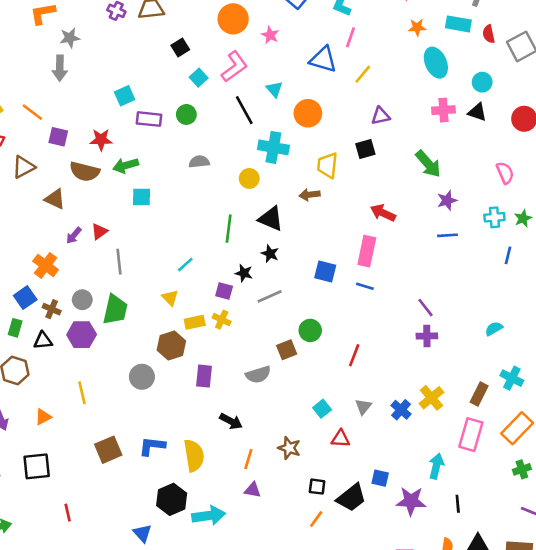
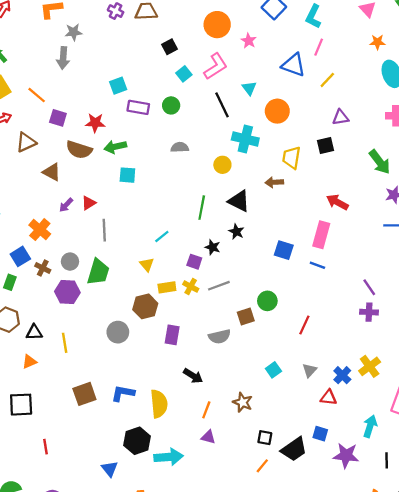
gray line: (270, 296) -> (219, 286), moved
black triangle: (43, 341) -> (34, 332), moved
red triangle: (340, 439) -> (329, 398), moved

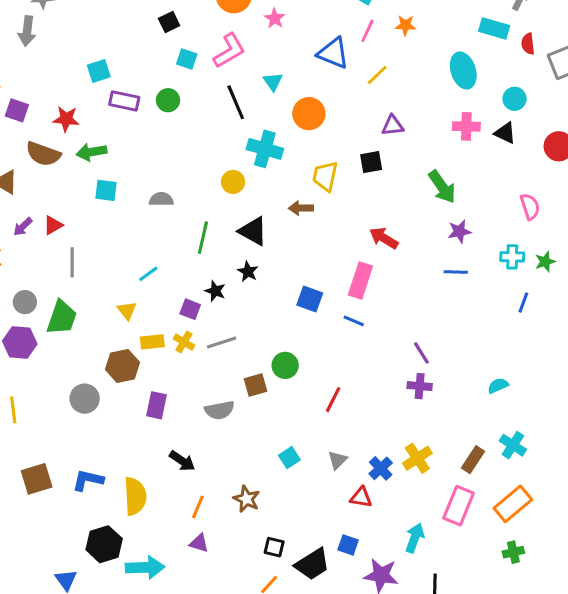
orange star: (377, 42) -> (405, 25), moved
cyan square: (184, 74) -> (187, 59), turned -35
gray semicircle: (180, 147) -> (161, 199), moved

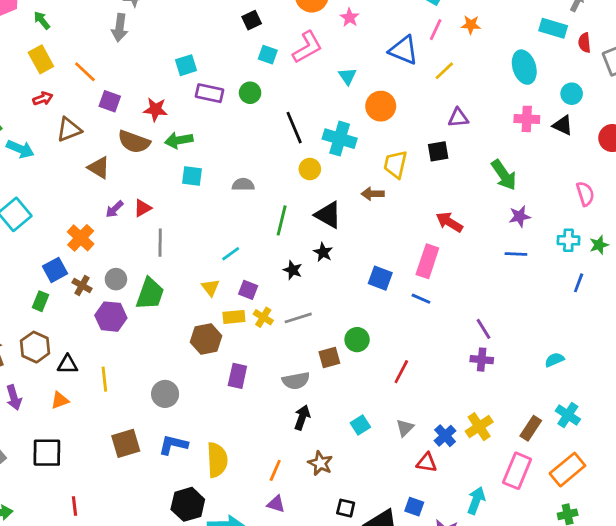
black line: (236, 102) -> (294, 128), moved
purple square: (190, 309) -> (248, 290), moved
gray circle: (85, 399) -> (165, 394), moved
black arrow: (182, 461) -> (302, 417), moved, turned -105

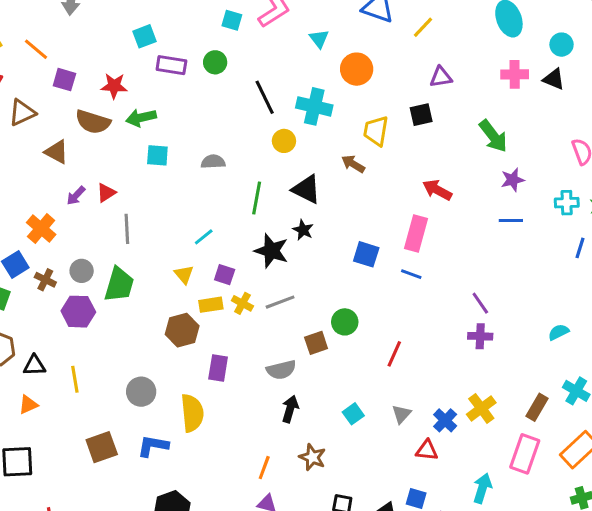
brown arrow: (373, 194) -> (353, 164), turned 35
black star: (293, 270) -> (271, 251), size x1.6
yellow semicircle: (217, 460) -> (192, 413), moved

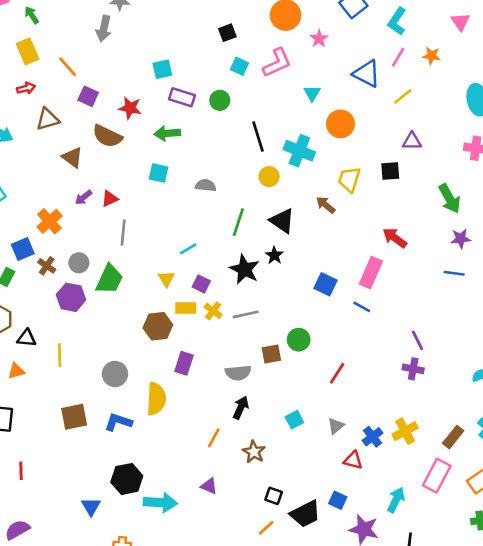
green arrow: (141, 118) -> (167, 133), moved
orange line: (264, 468) -> (214, 438), moved

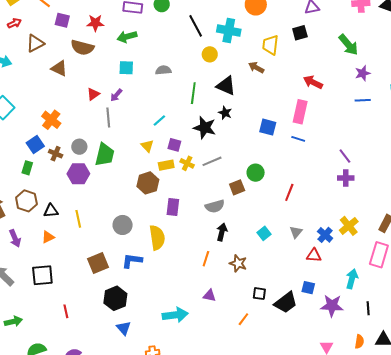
purple arrow: (83, 197) -> (116, 95), moved
black hexagon: (127, 479) -> (115, 298), moved
orange line: (266, 528) -> (243, 319), moved

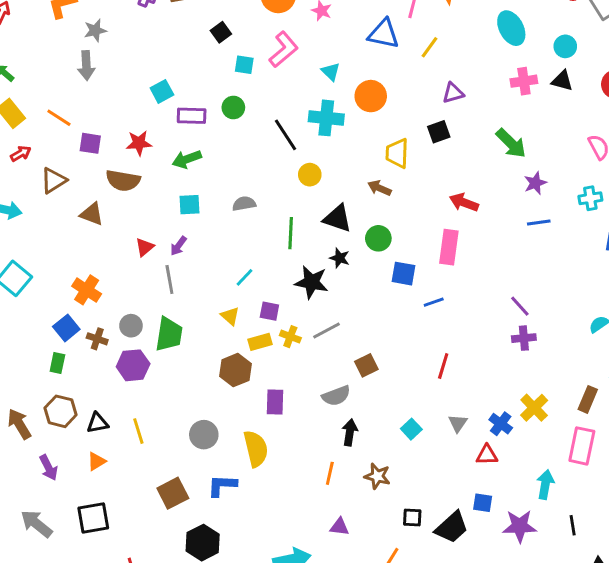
cyan cross: (229, 31) -> (326, 118), moved
blue line: (298, 139) -> (434, 302), moved, turned -32
green circle: (256, 173) -> (378, 238), moved

